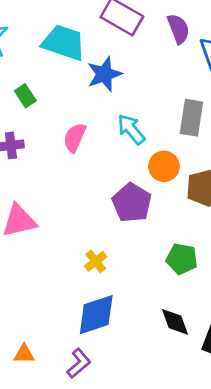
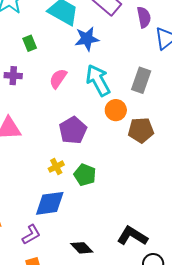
cyan arrow: (131, 129) -> (98, 80), size x1.4
purple pentagon: (132, 203) -> (73, 130), moved
green pentagon: (182, 259) -> (85, 175), moved
black diamond: (175, 322) -> (82, 248), moved, turned -35

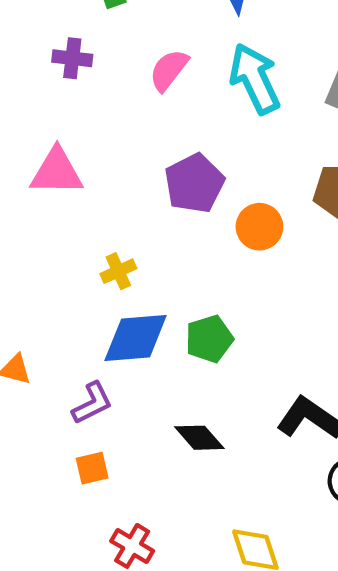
orange circle: (116, 110) -> (259, 227), moved
yellow cross: (56, 167) -> (118, 271), moved
green pentagon: (85, 175) -> (209, 339), moved, turned 30

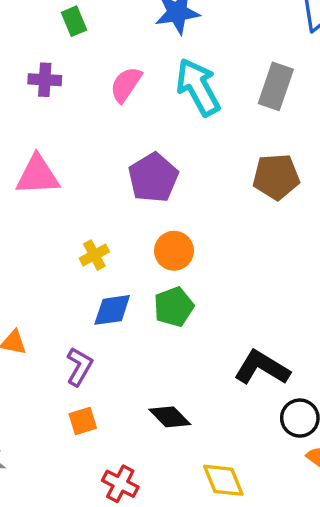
orange circle: (259, 227) -> (174, 251), moved
blue diamond: (136, 338) -> (112, 310), size x0.7
purple L-shape: (92, 403) -> (79, 367), turned -30
black diamond: (199, 438) -> (170, 417), moved

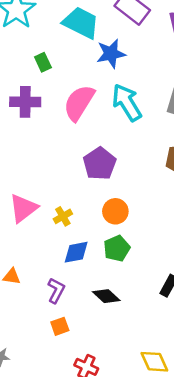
purple cross: (45, 80) -> (25, 102), size x1.4
pink semicircle: (126, 84) -> (79, 103), size x1.5
pink triangle: (38, 175) -> (23, 208), moved, turned -32
black diamond: (170, 417) -> (106, 296), moved

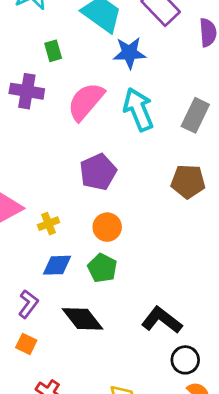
green pentagon: (117, 248) -> (102, 268), turned -30
black diamond: (106, 296) -> (83, 319), size x1.4
orange square: (60, 326) -> (26, 344), turned 36

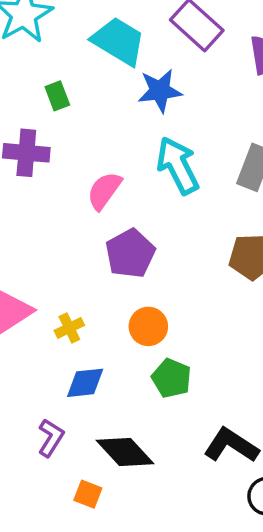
pink semicircle: (86, 101) -> (104, 191), moved, size x0.7
green pentagon: (102, 268) -> (171, 378), moved
orange square: (26, 344) -> (88, 494), moved

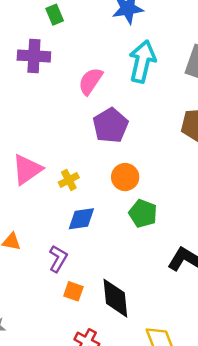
cyan arrow: (178, 165) -> (142, 61), turned 42
black diamond: (125, 452) -> (115, 298), moved, turned 39
orange square: (88, 494) -> (73, 291), moved

